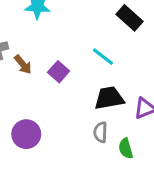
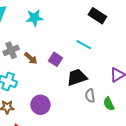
black trapezoid: (109, 98) -> (77, 77), moved

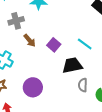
cyan line: (84, 45) -> (85, 44), moved
gray cross: (11, 50) -> (16, 21), moved

